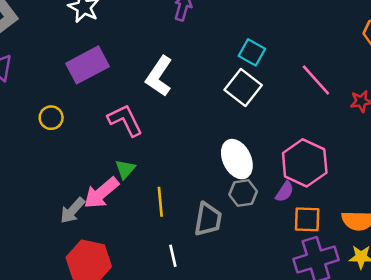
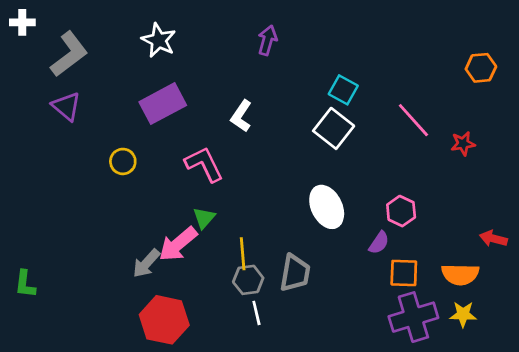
white L-shape: (159, 76) -> (241, 116), size x0.7
pink hexagon: (305, 163) -> (401, 211), size x0.6
gray hexagon: (243, 193) -> (248, 280), moved

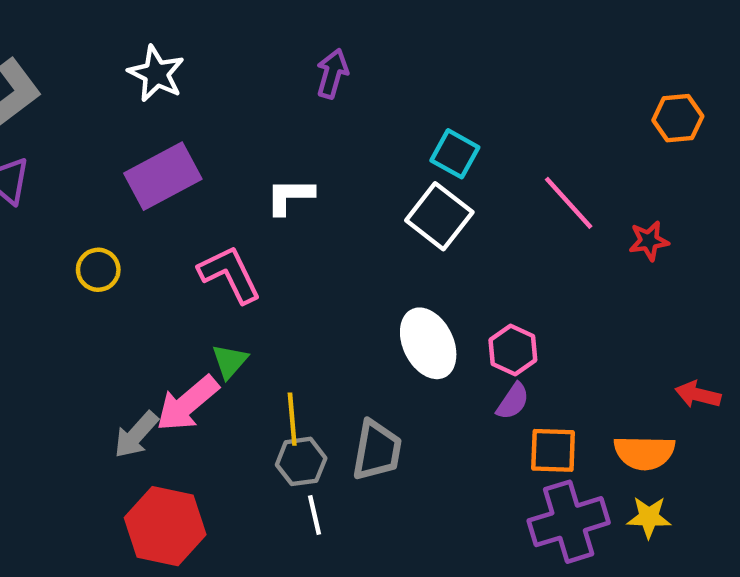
white L-shape: (241, 116) -> (290, 196), turned 56
pink hexagon: (401, 211) -> (513, 350), moved

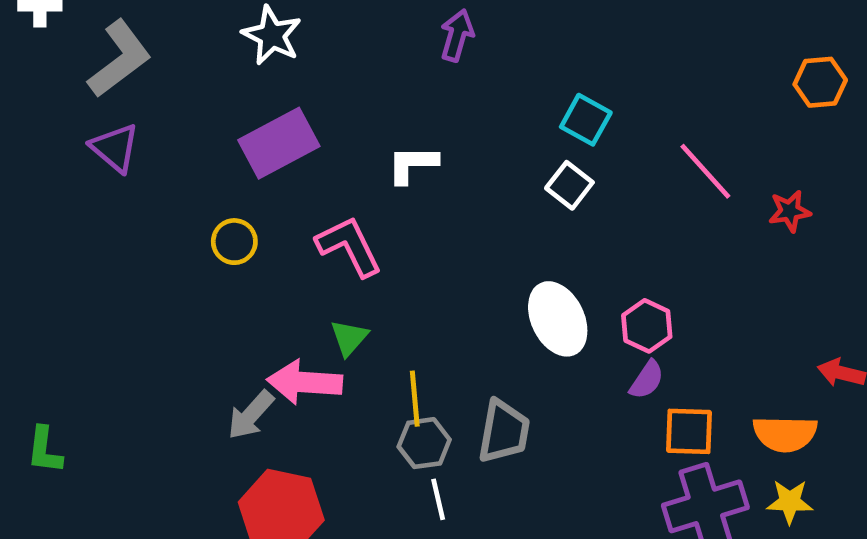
white square: (439, 216) -> (569, 185), size x0.7
yellow circle: (98, 270) -> (234, 242), moved
pink arrow: (187, 404) -> (305, 382), turned 44

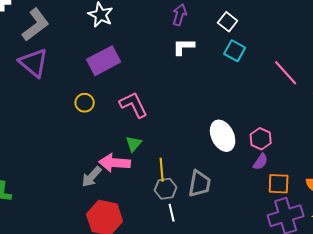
purple triangle: (115, 148) -> (34, 63), size x1.4
white L-shape: (412, 164) -> (184, 47), moved
white square: (569, 185) -> (228, 22), moved

